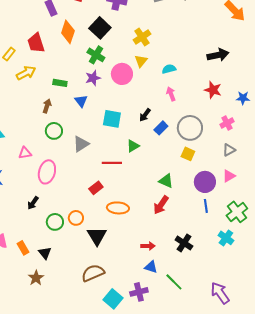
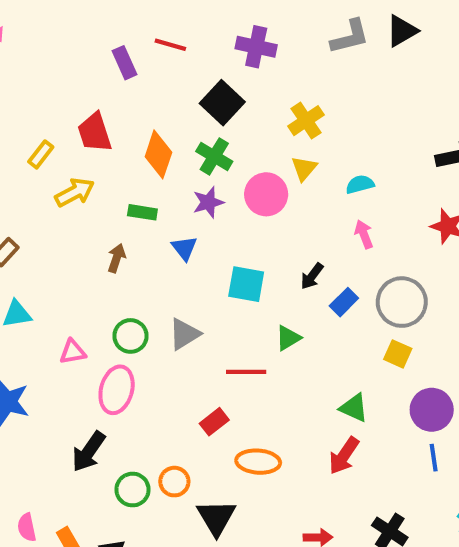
orange diamond: (68, 32) -> (158, 154), moved
green circle: (54, 131) -> (130, 336), moved
black arrow: (33, 203) -> (89, 452), size x1.5

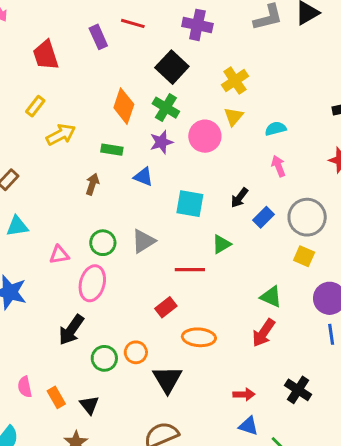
red trapezoid: (95, 133) -> (46, 55), moved
blue triangle: (184, 248) -> (143, 177), turned -30

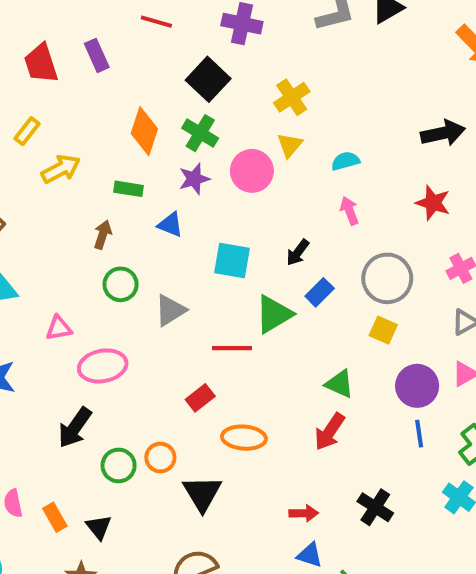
purple rectangle: (98, 37) -> (97, 55), moved
blue rectangle: (264, 217) -> (320, 292), moved
green circle: (103, 243) -> (121, 284), moved
green triangle: (221, 244) -> (274, 314), size x1.5
pink ellipse: (92, 283) -> (103, 366), turned 64

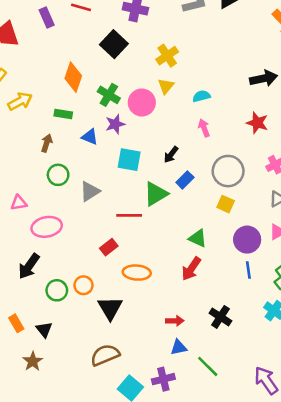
purple rectangle: (97, 55) -> (47, 18), moved
green cross: (200, 133) -> (109, 95), moved
purple star: (194, 179) -> (115, 124), moved
blue triangle: (310, 555) -> (179, 347), turned -30

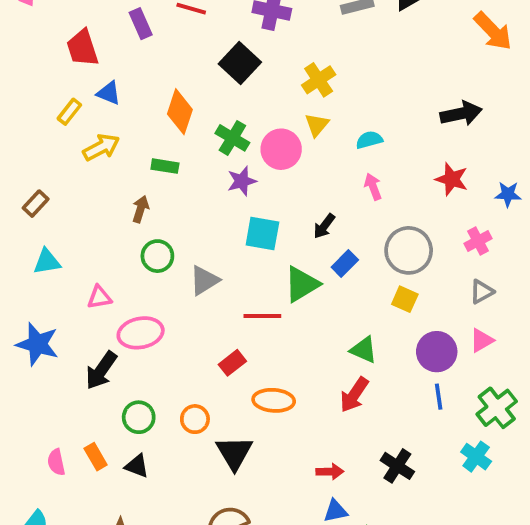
blue triangle: (90, 137) -> (109, 93), moved
black arrow: (29, 266) -> (101, 370), moved
green circle: (57, 290) -> (139, 417), moved
orange rectangle: (16, 323) -> (96, 457), moved
black triangle: (44, 330) -> (137, 466), moved, turned -30

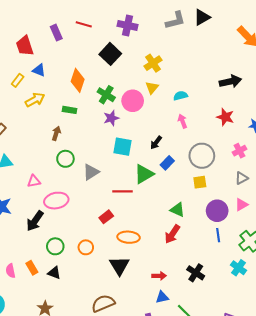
yellow square: (405, 299) -> (200, 182), turned -32
black triangle: (234, 453) -> (119, 266), moved

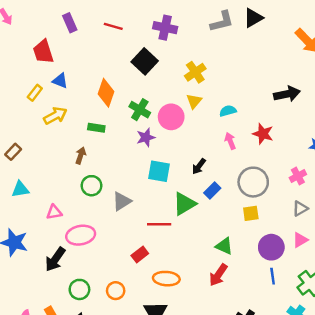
purple rectangle: (56, 33) -> (70, 23), moved
red star: (225, 117) -> (263, 134), moved

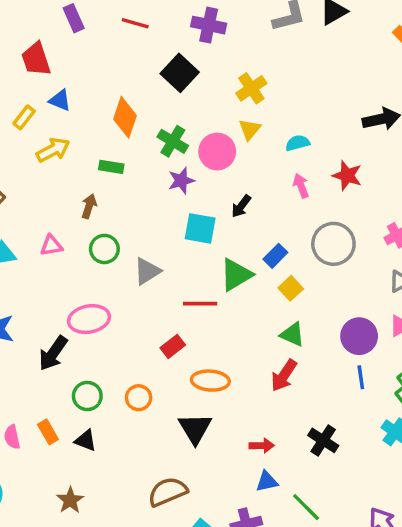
black arrow: (199, 166) -> (241, 206), moved
pink triangle: (54, 212) -> (51, 246), moved
yellow square: (251, 213) -> (291, 288), moved, turned -35

